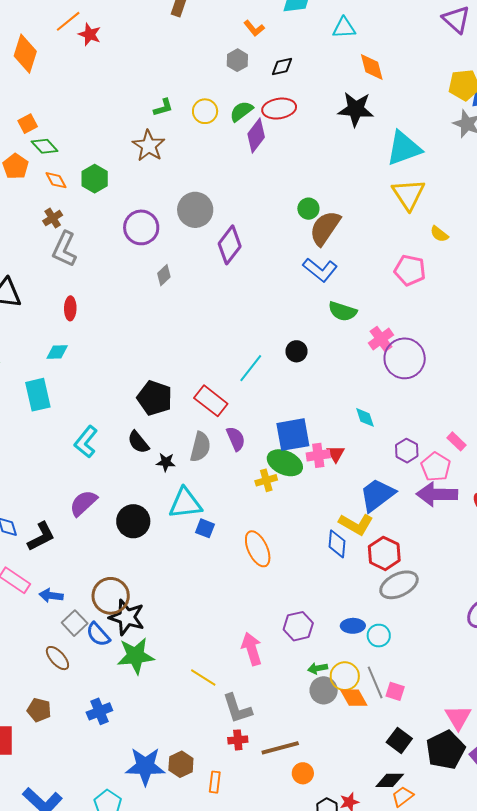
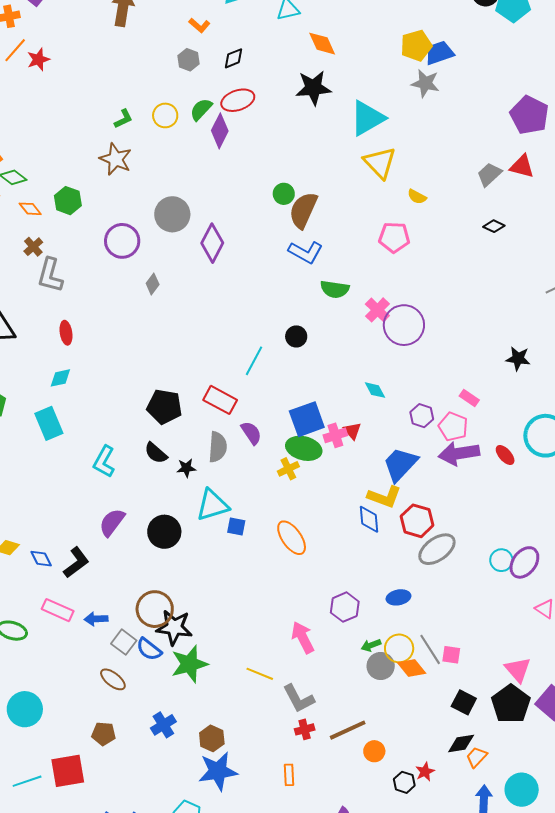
red star: (90, 34) -> (38, 59), turned -30
cyan circle: (379, 636) -> (501, 560), moved
brown hexagon: (181, 764) -> (212, 738), moved

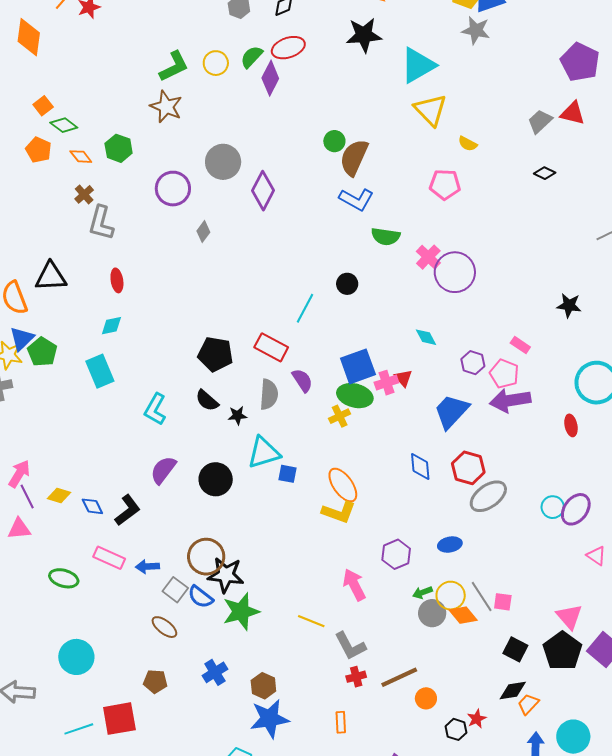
green L-shape: (123, 119) -> (174, 66), size x1.6
red ellipse: (505, 455) -> (571, 425), moved, turned 30
yellow L-shape: (384, 497) -> (339, 512), moved

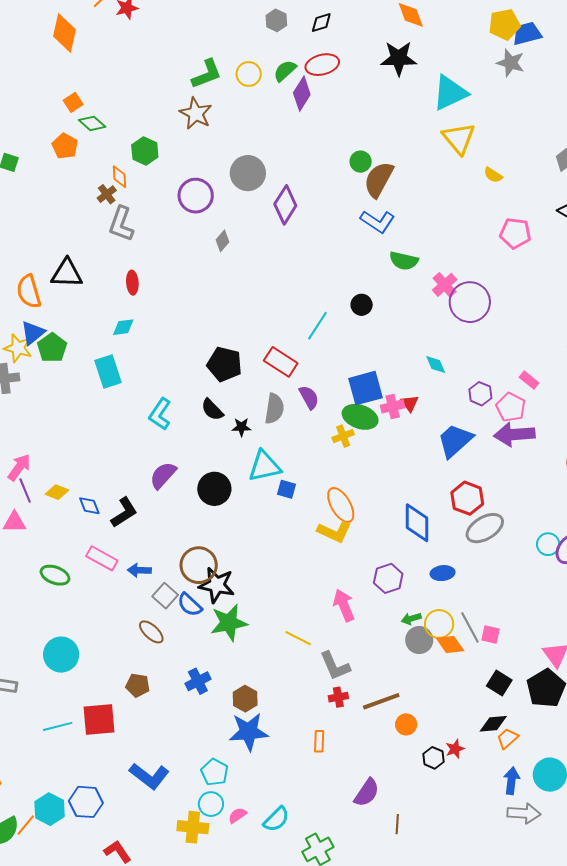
orange diamond: (81, 157) -> (120, 177), moved, turned 30
pink pentagon: (445, 184) -> (515, 233), moved
blue diamond: (420, 466) -> (417, 523), moved, size x1.4

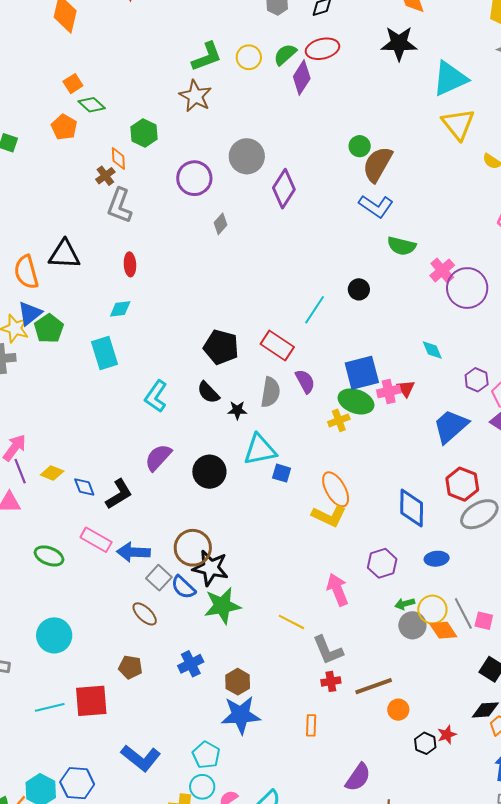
blue arrow: (139, 570) -> (133, 552), size x1.4

